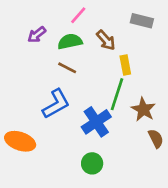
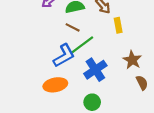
green line: (117, 94) -> (82, 45), moved, turned 35
orange ellipse: (20, 141) -> (55, 85), moved, turned -30

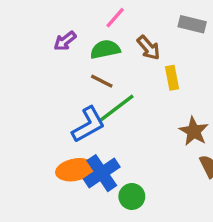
blue cross: (95, 70) -> (102, 173), moved

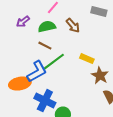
yellow rectangle: (172, 78) -> (87, 59), moved, turned -56
orange ellipse: (75, 170) -> (20, 84), moved
blue cross: (102, 173) -> (45, 101), turned -30

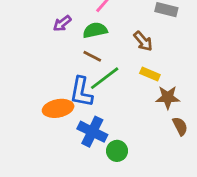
brown arrow: (73, 26) -> (143, 41), moved
blue L-shape: (37, 72) -> (81, 92), turned 130
brown star: (100, 76) -> (168, 97), turned -30

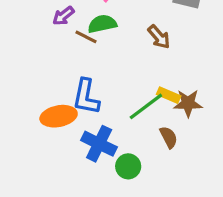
brown line: (92, 56) -> (86, 37), moved
yellow rectangle: (150, 74) -> (169, 95), moved
green line: (105, 78) -> (146, 106), moved
brown semicircle: (180, 126) -> (169, 137), moved

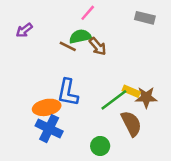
purple arrow: (63, 16) -> (24, 30), moved
brown arrow: (159, 37) -> (98, 46), moved
brown semicircle: (169, 137) -> (131, 124), size x1.5
blue cross: (99, 144) -> (49, 129), moved

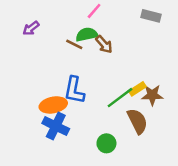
yellow rectangle: (131, 91) -> (137, 89), turned -56

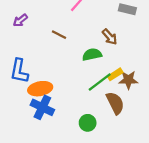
green semicircle: (87, 34) -> (92, 54), moved
brown arrow: (104, 44) -> (110, 37), moved
blue L-shape: (74, 90) -> (19, 71), moved

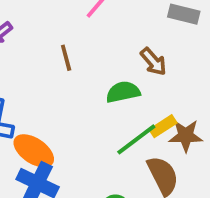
brown line: (59, 35) -> (66, 58), turned 48
orange ellipse: (40, 89) -> (34, 151), turned 45

